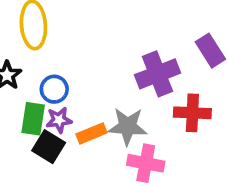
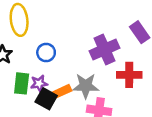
blue circle: (54, 89) -> (46, 53), moved
black square: (49, 147) -> (46, 99), moved

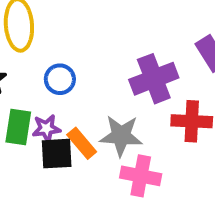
orange rectangle: (61, 92) -> (82, 143), turned 72
black square: (46, 99) -> (57, 154), turned -35

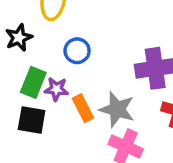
black square: (57, 154) -> (32, 120), moved

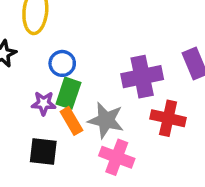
green rectangle: (33, 82) -> (68, 93), moved
black square: (32, 120) -> (43, 151), moved

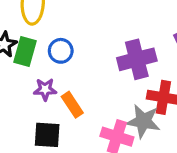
green rectangle: (68, 93) -> (25, 52), moved
gray star: (106, 120) -> (143, 121), moved

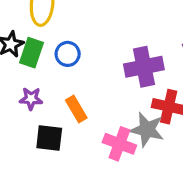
purple star: (45, 89) -> (31, 99), moved

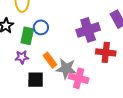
green rectangle: (31, 53) -> (27, 36), moved
gray star: (147, 130) -> (66, 69), moved

